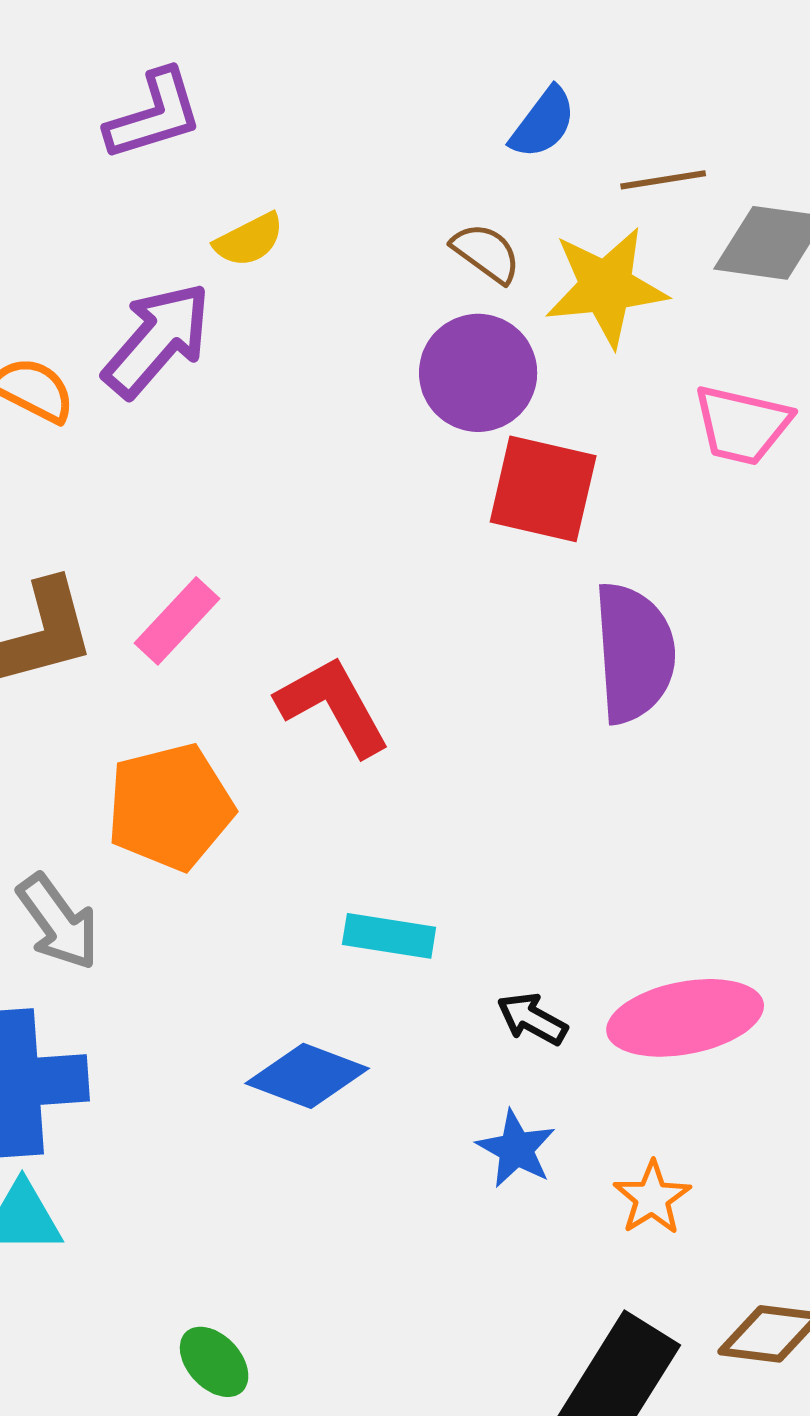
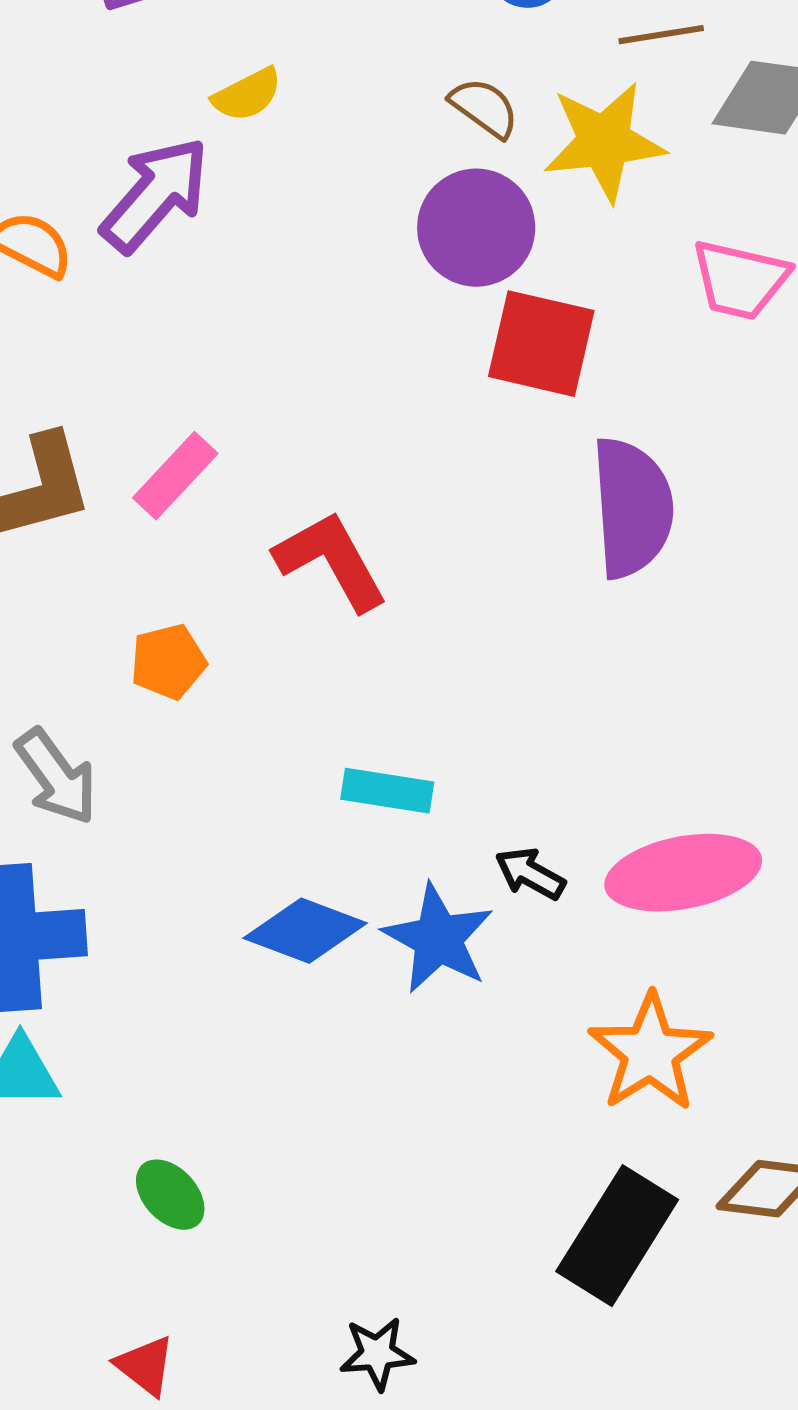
orange pentagon: (170, 807) -> (168, 662), size x0.6
blue star: (516, 1149) -> (438, 939), moved, size x1.4
orange star: (652, 1198) -> (650, 1053), size x1.6
green ellipse: (214, 1362) -> (170, 1195), moved

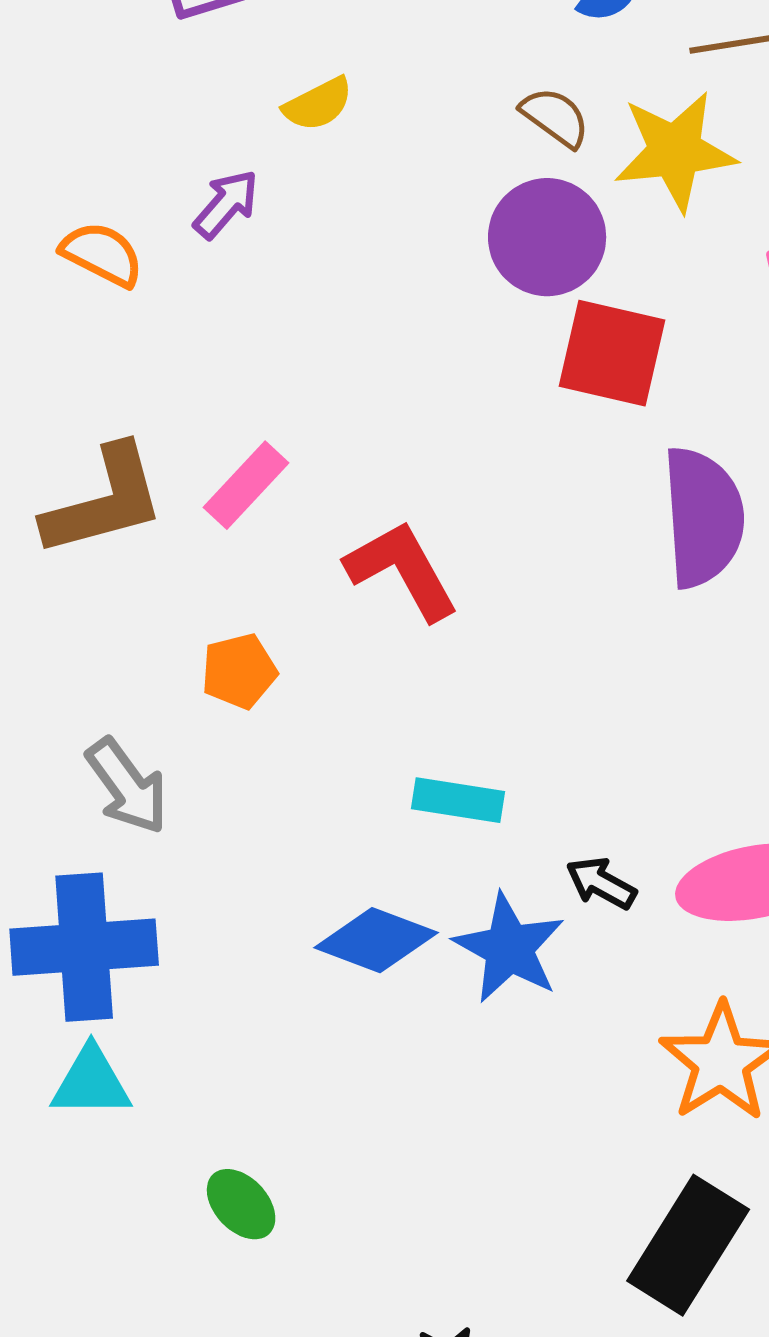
purple arrow: (155, 195) -> (226, 204), size x0.6

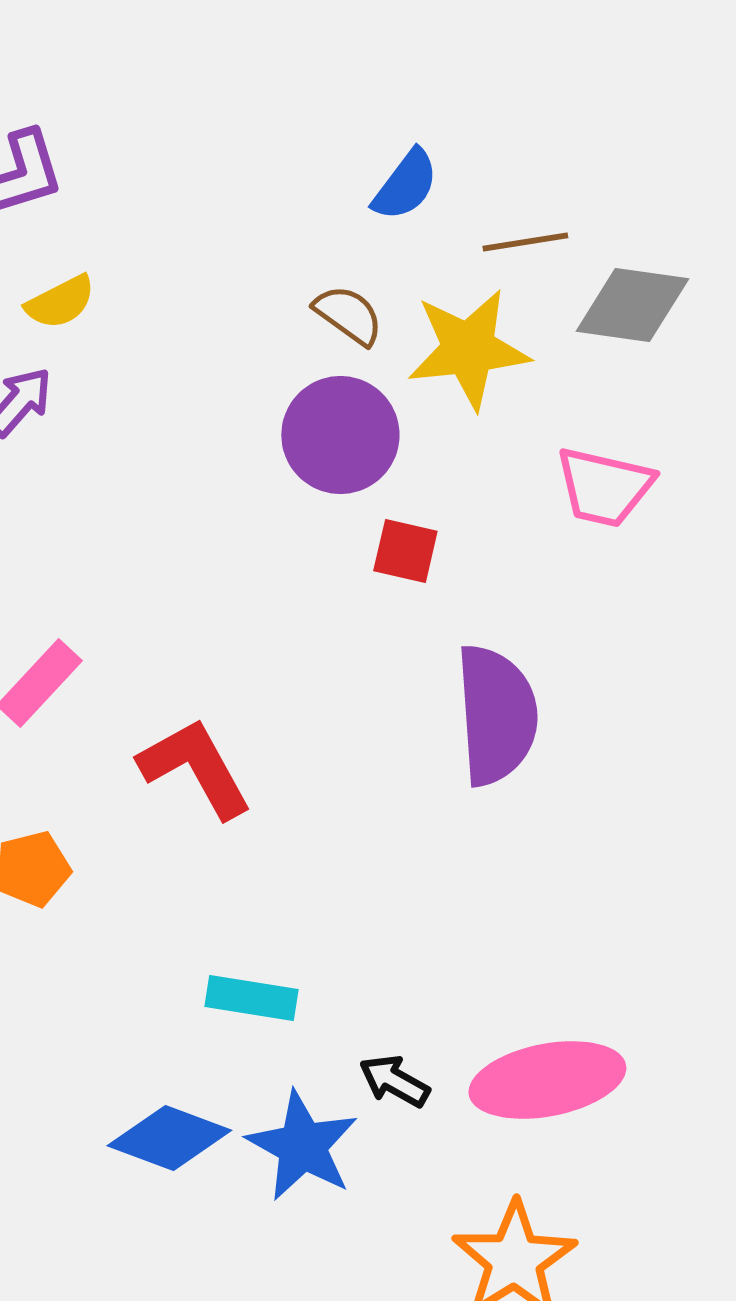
yellow semicircle: (318, 104) -> (60, 302), moved
red square: (612, 353) -> (405, 551), size x0.6

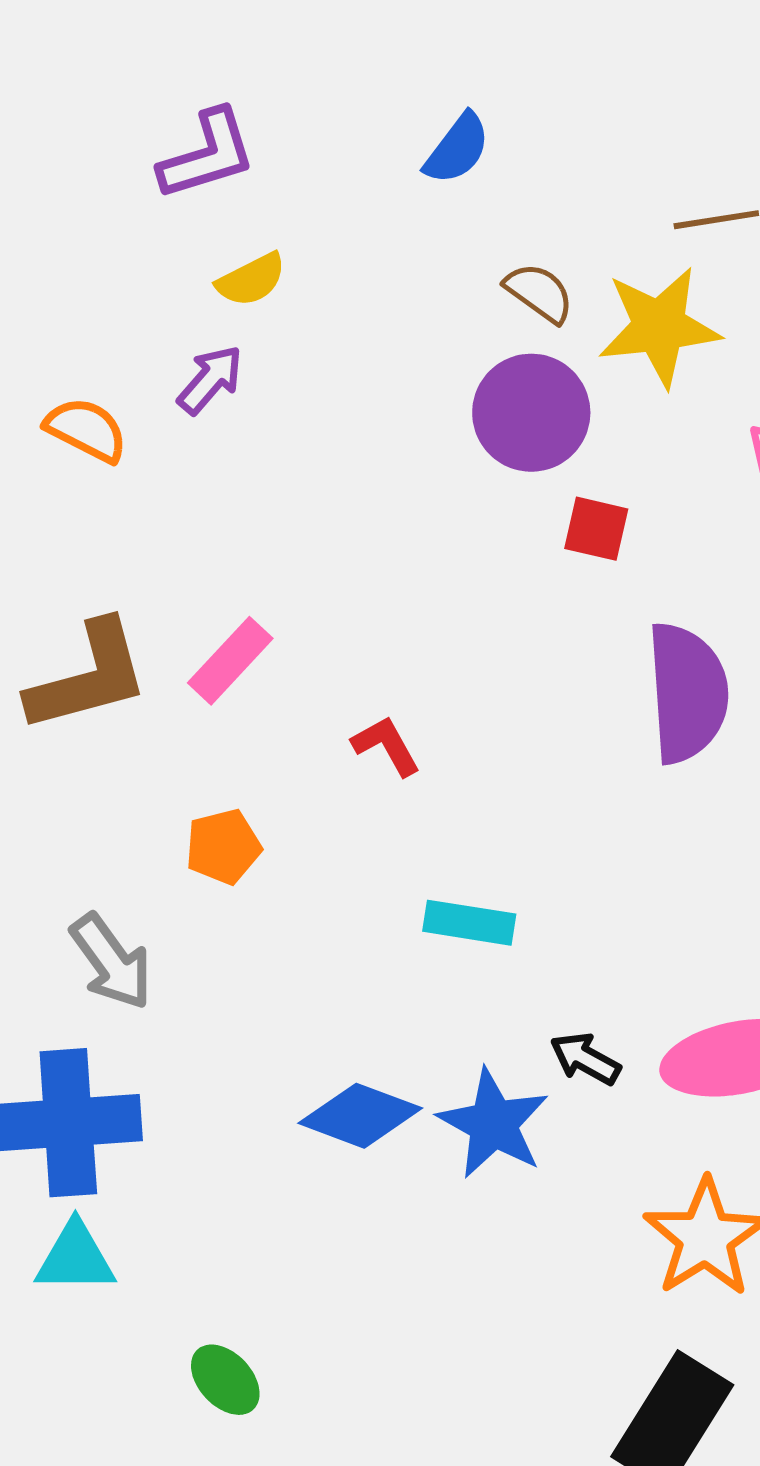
blue semicircle: (405, 185) -> (457, 149), moved
red L-shape: (195, 768) -> (386, 746), size x0.6
cyan rectangle: (251, 998) -> (469, 923), moved

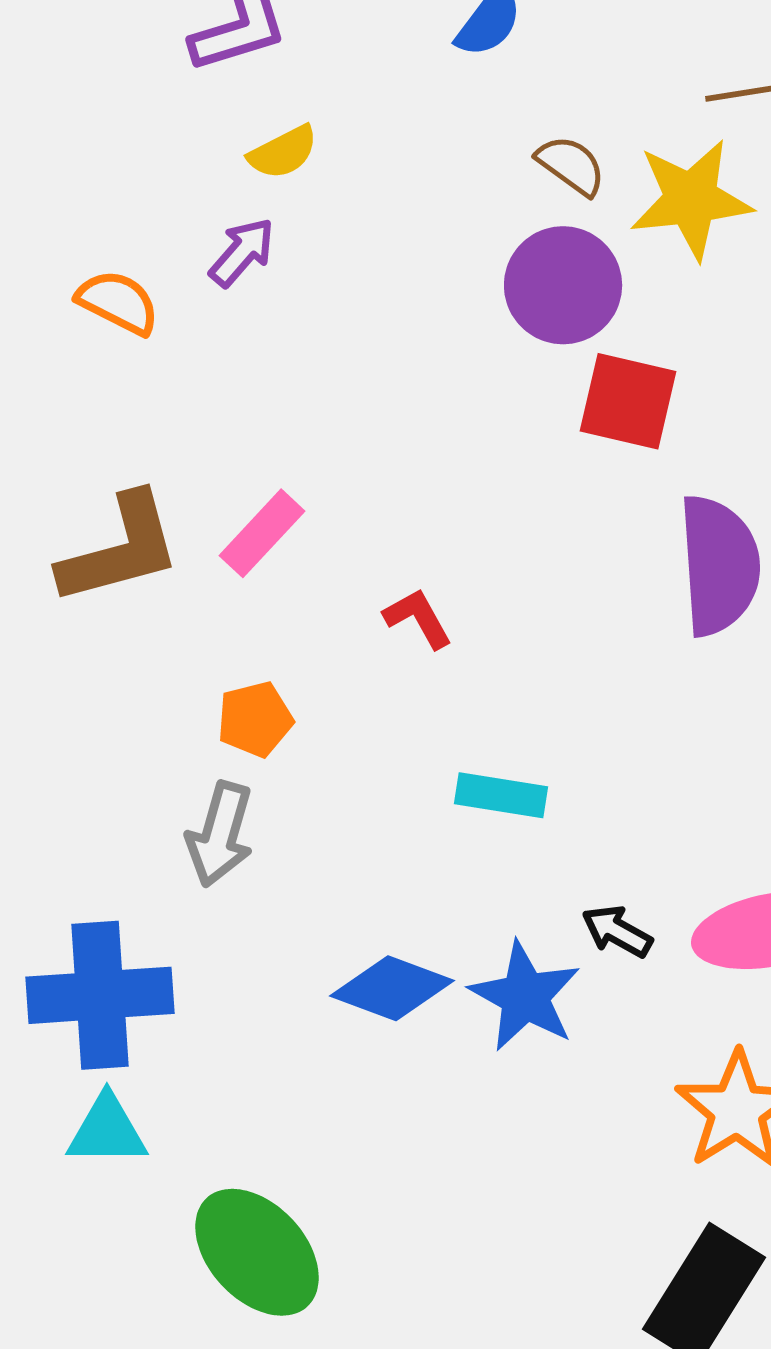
red square: (596, 529) -> (628, 401), size x1.5
gray arrow: (111, 962) -> (220, 834), moved, turned 52
green ellipse: (225, 1380) -> (257, 1252), size x1.8

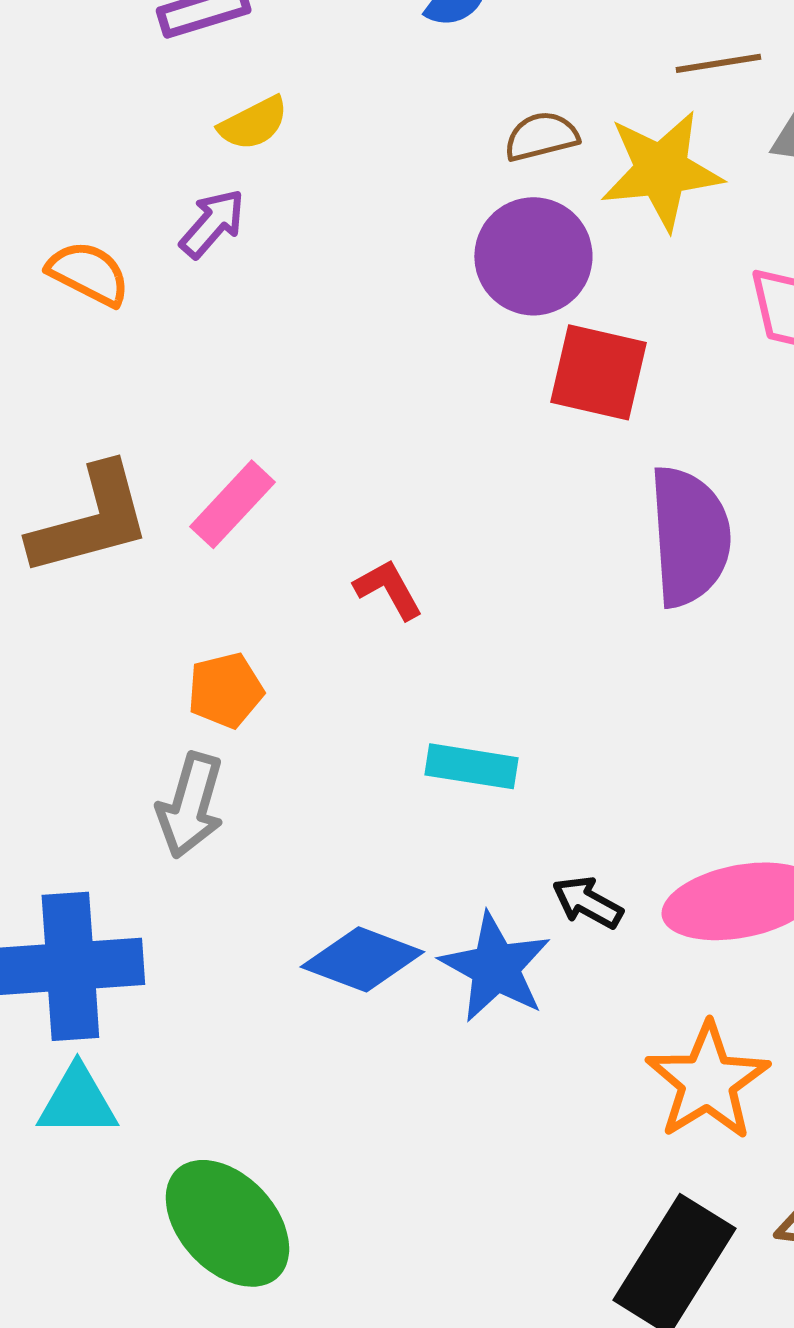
brown semicircle: (571, 165) -> (541, 136), turned -50

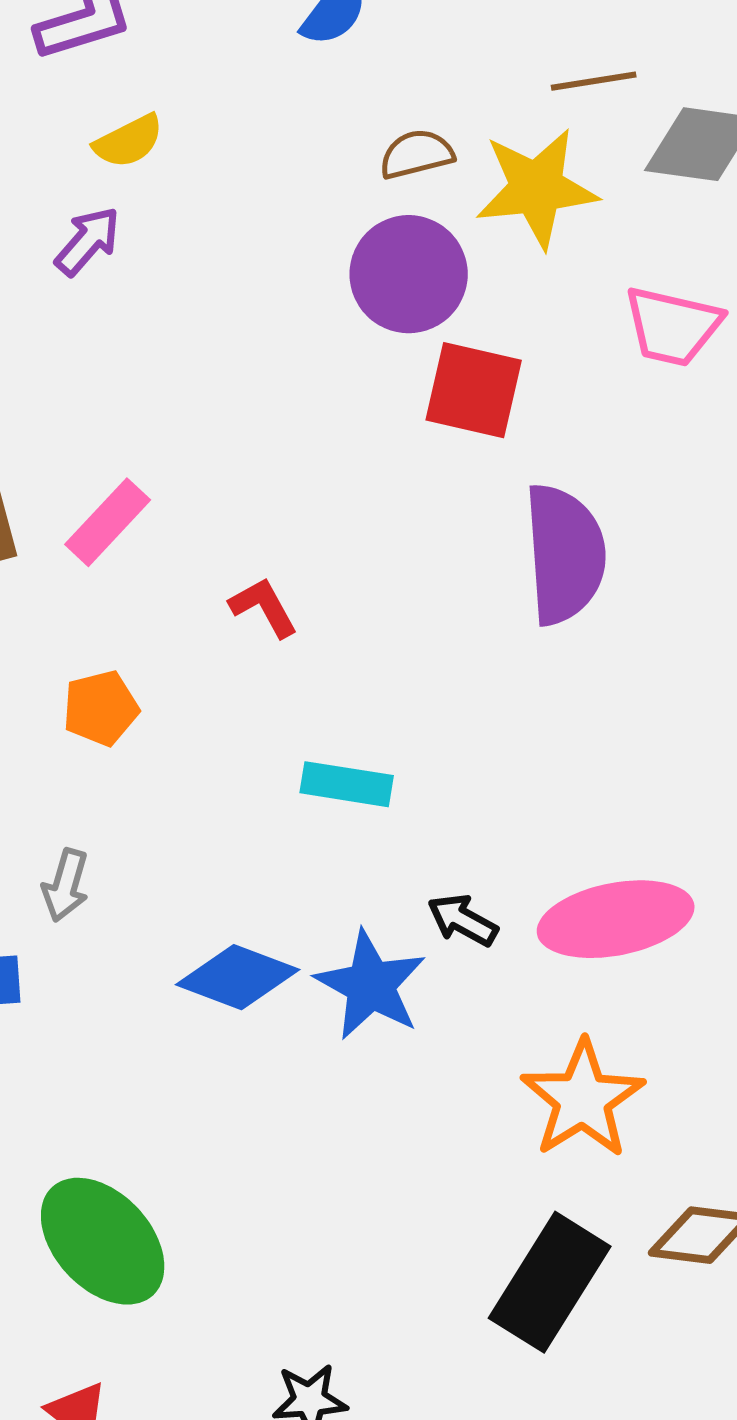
gray arrow: (190, 805) -> (66, 885), moved, size x0.7

